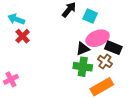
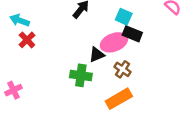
cyan square: (90, 16) -> (124, 17), moved
black rectangle: (113, 48) -> (132, 34), moved
green cross: (83, 67) -> (81, 75), moved

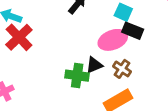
red cross: (27, 40) -> (19, 37), size x1.5
black triangle: (97, 55) -> (94, 65), moved

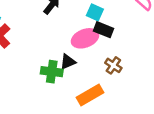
brown cross: (122, 69) -> (113, 65), moved

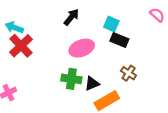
pink ellipse: (85, 38) -> (82, 48), moved
black triangle: (68, 62) -> (92, 83), moved

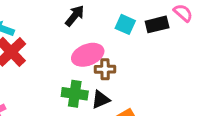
black rectangle: (119, 40) -> (157, 24), moved, turned -36
brown cross: (129, 73) -> (105, 69), moved, turned -35

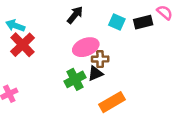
green cross: (75, 94) -> (75, 79), turned -36
black triangle: (101, 100) -> (95, 73), moved

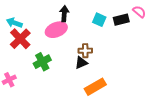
black arrow: (75, 15) -> (64, 14), turned -35
pink ellipse: (86, 47) -> (56, 30), moved
green cross: (75, 79) -> (42, 62), moved

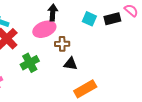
brown cross: (85, 51) -> (62, 44), moved
black triangle: (81, 63) -> (71, 64), turned 32

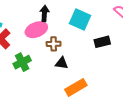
cyan square: (89, 19) -> (80, 20), size x1.5
black rectangle: (112, 19) -> (102, 42), moved

